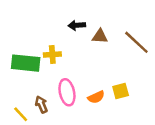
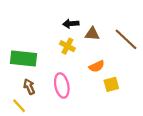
yellow cross: (52, 55) -> (67, 46), moved, turned 32
orange semicircle: (96, 97) -> (97, 66), moved
brown arrow: (41, 104) -> (29, 87), moved

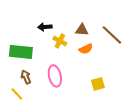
black arrow: (71, 24) -> (45, 27), moved
orange semicircle: (97, 66) -> (86, 49), moved
yellow square: (111, 84) -> (98, 84), moved

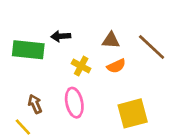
yellow cross: (60, 41) -> (81, 66), moved
green rectangle: (21, 52) -> (28, 50), moved
yellow square: (98, 84) -> (133, 113), size x1.6

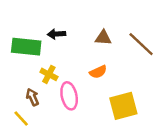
yellow cross: (81, 66) -> (49, 74), moved
orange semicircle: (116, 66) -> (98, 72), moved

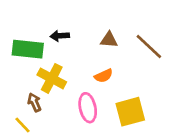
yellow cross: (49, 74) -> (52, 78), size x1.5
pink ellipse: (69, 96) -> (88, 108), moved

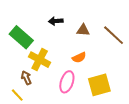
black arrow: (60, 36) -> (56, 21), moved
green rectangle: (28, 49) -> (21, 37), turned 35
pink ellipse: (88, 108) -> (67, 82), turned 30

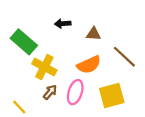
brown line: (114, 35) -> (124, 57), moved
orange semicircle: (79, 58) -> (89, 65), size x1.5
brown arrow: (26, 78) -> (50, 92), moved, turned 64

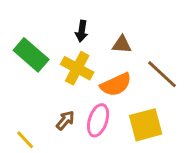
black arrow: (63, 24) -> (82, 31), turned -77
yellow cross: (44, 67) -> (77, 68), moved

